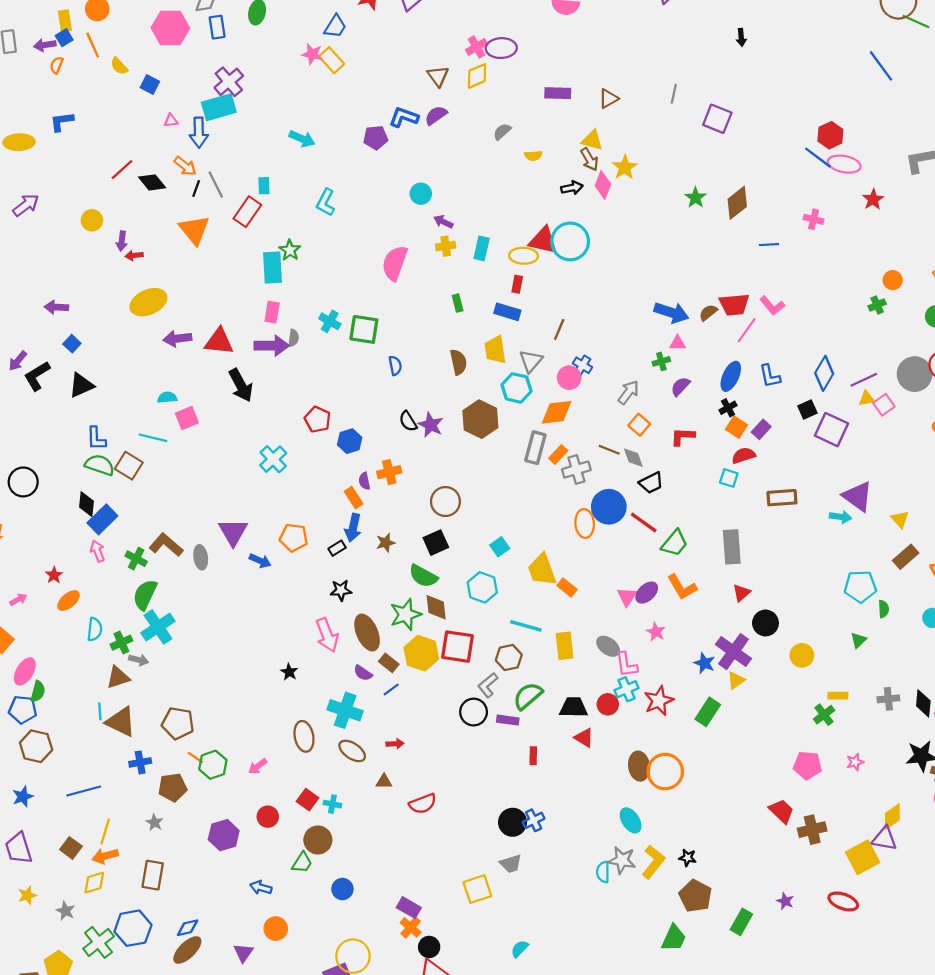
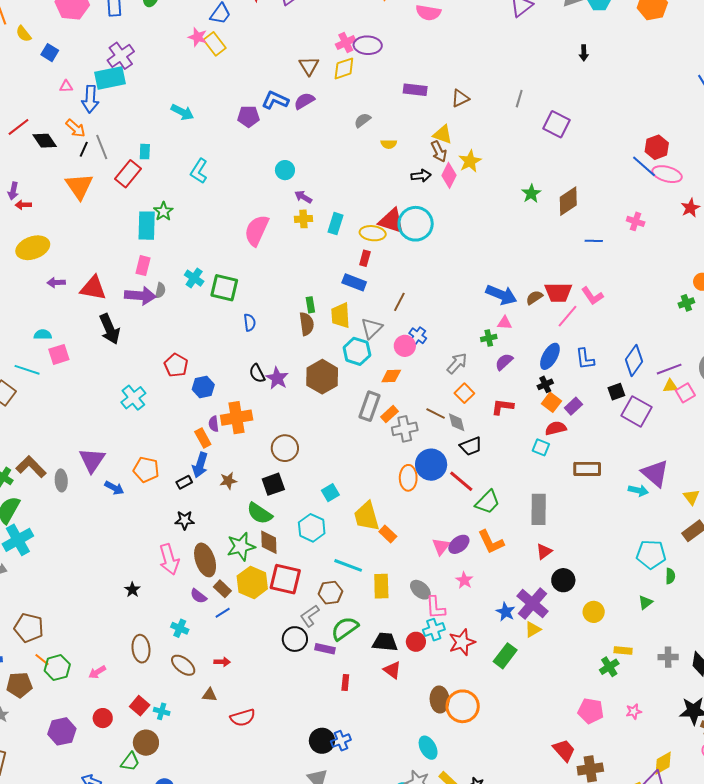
green rectangle: (458, 303) -> (310, 305), moved
purple arrow: (177, 339) -> (56, 283), size x0.7
orange diamond: (557, 412) -> (391, 376), size x0.7
orange cross: (389, 472) -> (237, 418), size x1.4
cyan cross: (345, 710) -> (180, 628), size x0.6

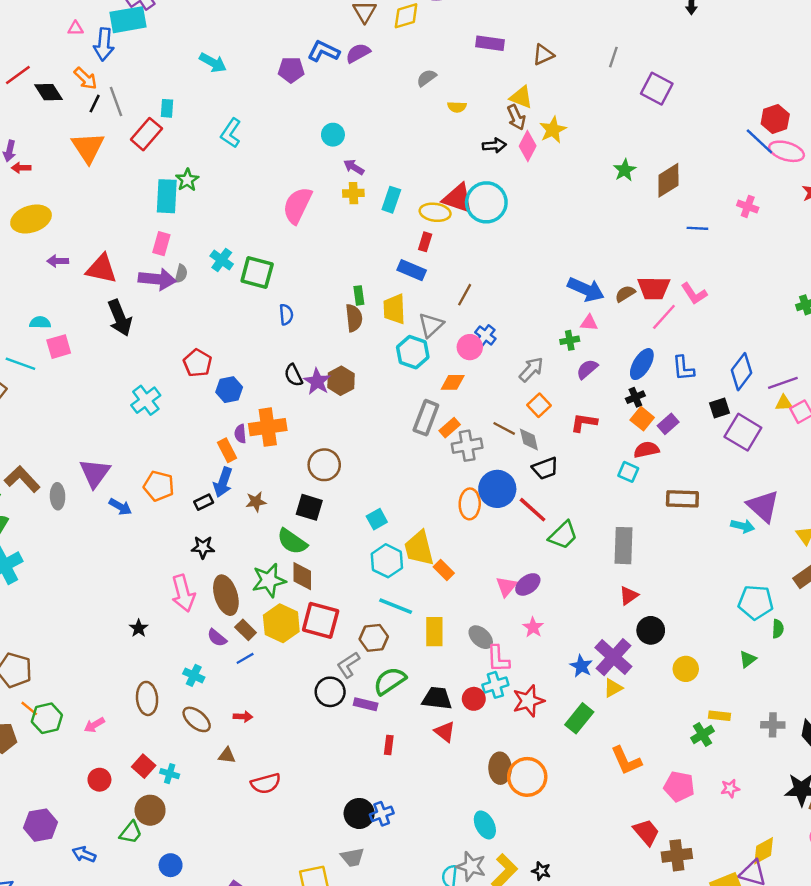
brown hexagon: (322, 377) -> (341, 381), moved, size x0.7
black square: (273, 484) -> (309, 507), turned 35
cyan hexagon: (312, 528) -> (387, 561), moved
orange L-shape: (491, 542) -> (626, 761), moved
purple hexagon: (62, 731) -> (40, 825), moved

